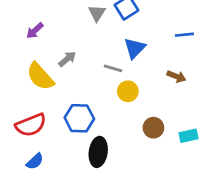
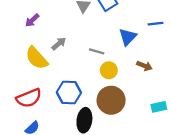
blue triangle: (135, 48) -> (128, 37), moved
brown arrow: (176, 76) -> (144, 66), moved
brown circle: (153, 128) -> (111, 100), moved, size x1.6

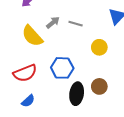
gray line: (97, 51) -> (76, 24), moved
brown circle: (111, 100) -> (99, 86), moved, size x0.6

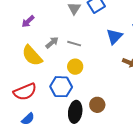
yellow circle: (99, 47) -> (75, 67), moved

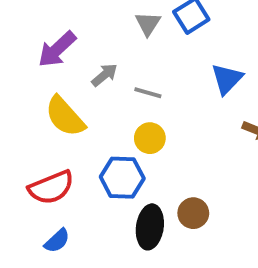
purple arrow: (28, 21) -> (57, 49), size x1.5
gray arrow: (52, 43) -> (104, 75), moved

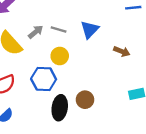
gray arrow: (104, 75) -> (36, 32), moved
blue triangle: (227, 79) -> (90, 30), moved

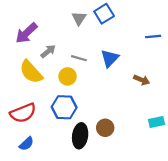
gray arrow: (36, 32) -> (48, 51), moved
yellow circle: (60, 56) -> (68, 76), moved

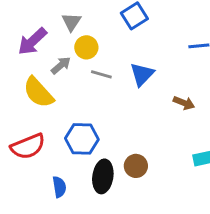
gray triangle: (79, 18) -> (71, 22), moved
yellow circle: (68, 76) -> (86, 47), moved
blue semicircle: (26, 144) -> (59, 187), moved, turned -56

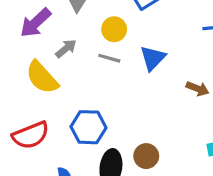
yellow circle: (86, 47) -> (114, 29), moved

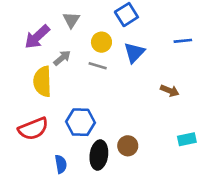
blue triangle: (153, 58) -> (134, 53), moved
yellow semicircle: (42, 77) -> (42, 81), turned 40

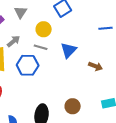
blue triangle: (134, 53) -> (69, 50), moved
blue hexagon: (80, 122) -> (28, 65), moved
brown circle: (128, 146) -> (73, 106), moved

